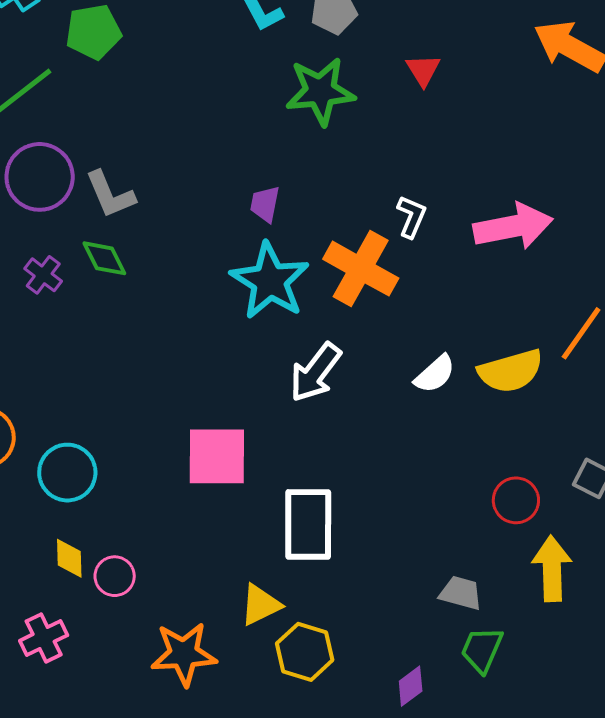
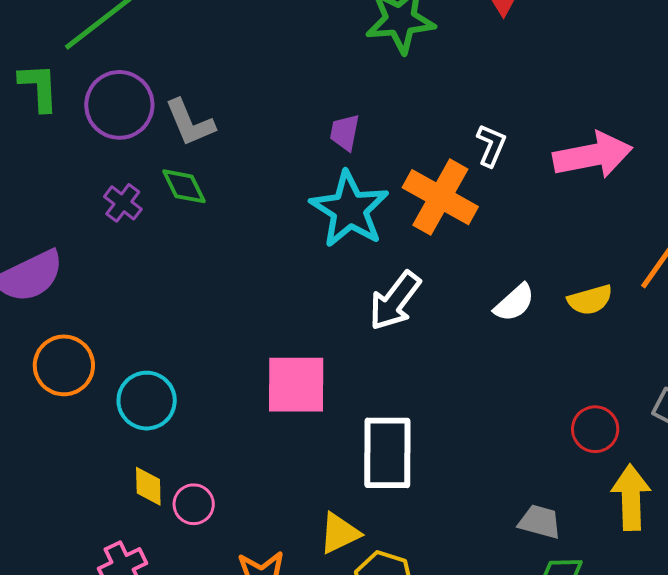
yellow semicircle: (511, 371) -> (590, 300), size x0.7

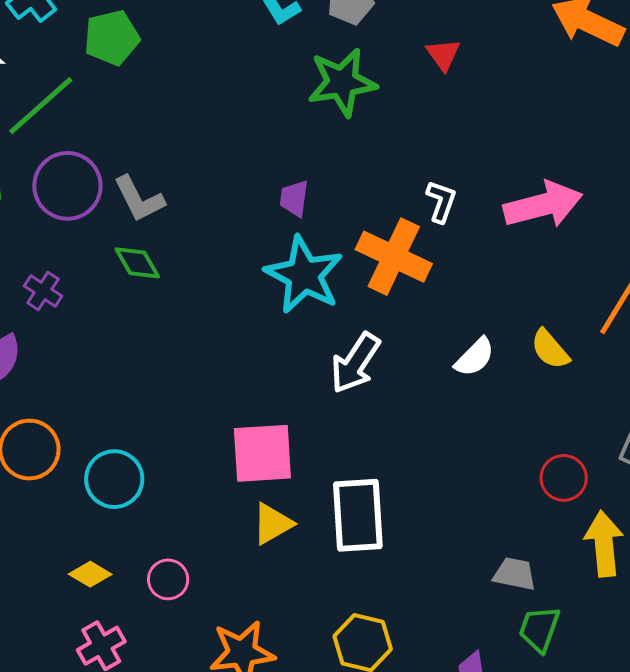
purple cross: (123, 203) -> (43, 291), moved
yellow semicircle: (590, 300) -> (550, 349), turned 69
yellow diamond: (148, 486) -> (90, 574), moved, turned -54
yellow triangle: (339, 533) -> (273, 524), moved

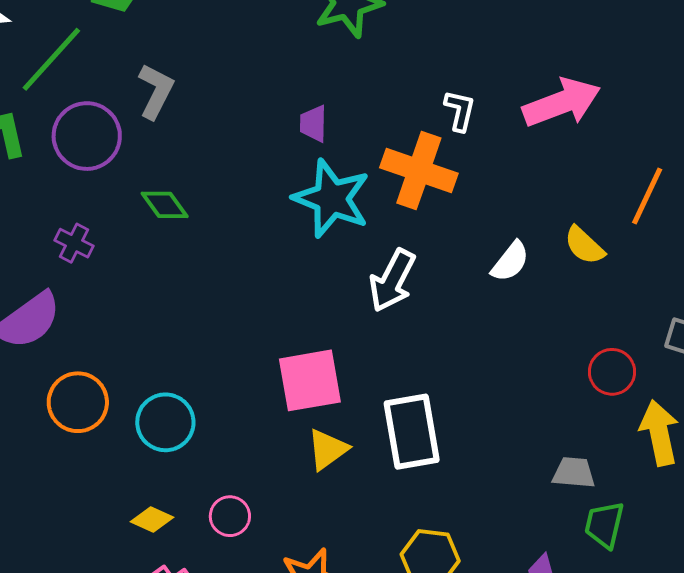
gray L-shape: (139, 199) -> (156, 91), moved, turned -120

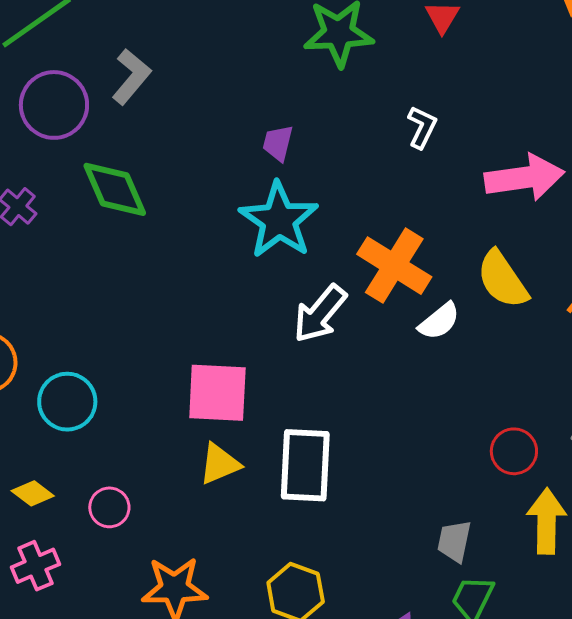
white L-shape: (460, 111) -> (422, 127), moved
orange cross: (419, 171) -> (394, 266), moved
green diamond: (165, 205) -> (115, 189), size x1.5
yellow semicircle: (584, 245) -> (502, 279), moved, size x1.4
gray trapezoid: (574, 473) -> (454, 541), turned -96

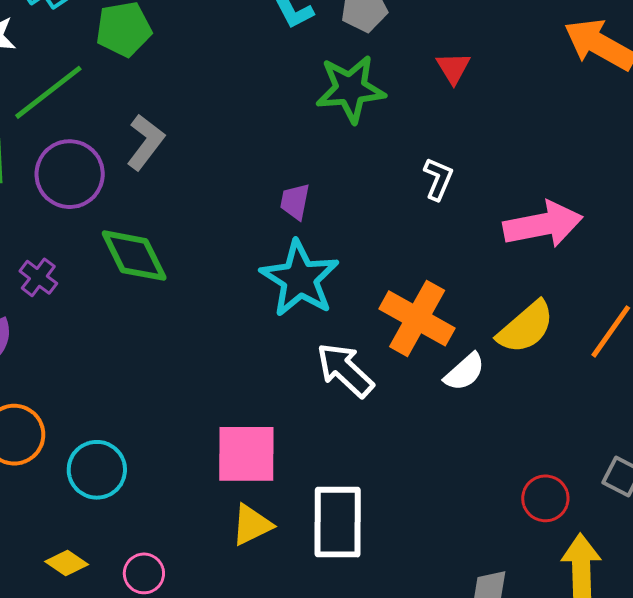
yellow semicircle: (502, 279) -> (526, 327), turned -94
white arrow: (320, 314) -> (345, 370), turned 96

